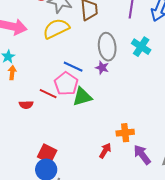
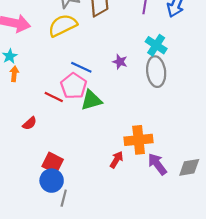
gray ellipse: (107, 47) -> (156, 72), moved
purple star: (102, 68) -> (120, 62), moved
red semicircle: (26, 105) -> (30, 123), moved, turned -40
orange cross: (125, 133) -> (139, 140), size x1.4

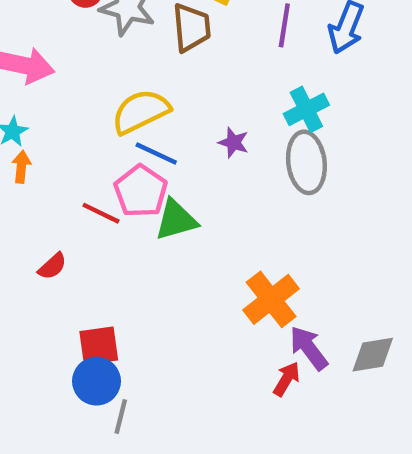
yellow semicircle: (63, 25) -> (141, 112), moved
cyan cross: (156, 45) -> (306, 109), turned 30
orange cross: (139, 140) -> (271, 299), turned -32
red arrow: (117, 160) -> (287, 379), moved
red square: (53, 163) -> (99, 346), turned -35

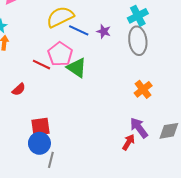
blue line: (156, 154) -> (79, 30), moved
green triangle: (176, 220) -> (77, 68), turned 50
orange cross: (271, 299) -> (143, 89), moved, size x0.7

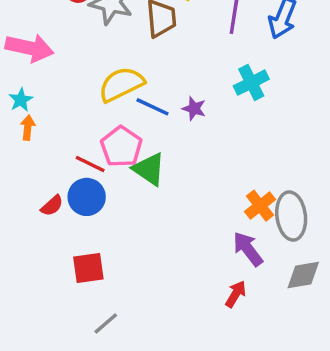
gray ellipse: (138, 41) -> (291, 216), moved
purple arrow: (139, 128) -> (248, 249), moved
blue circle: (39, 143) -> (87, 197), moved
gray line: (51, 160) -> (106, 323), turned 35

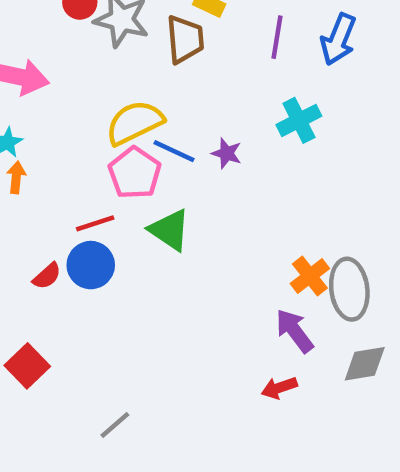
pink pentagon: (121, 147) -> (135, 173), moved
red line: (90, 164) -> (95, 223), turned -44
red square: (88, 268) -> (27, 366), moved, turned -36
red arrow: (236, 294) -> (279, 388), turned -140

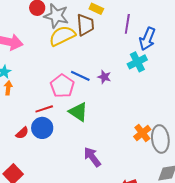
blue arrow: (338, 39) -> (147, 39), moved
yellow semicircle: (135, 123) -> (62, 36), moved
purple arrow: (295, 331) -> (92, 157), moved

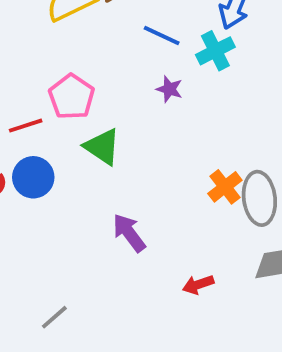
blue line: (80, 76) -> (162, 35), moved
purple star: (104, 77) -> (169, 89), moved
red line: (44, 109) -> (26, 126), moved

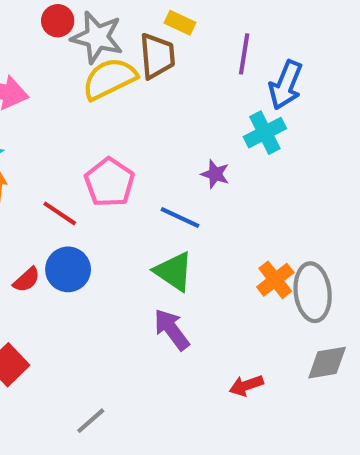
blue line: (162, 35) -> (180, 218), moved
red line: (26, 126) -> (60, 213), turned 52
green triangle: (102, 147) -> (174, 271), moved

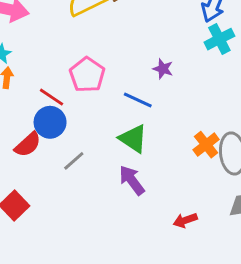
cyan cross: (265, 133) -> (219, 39), moved
blue circle: (68, 269) -> (50, 122), moved
red semicircle: (27, 280) -> (28, 145), size x1.4
gray line: (91, 421) -> (74, 161), moved

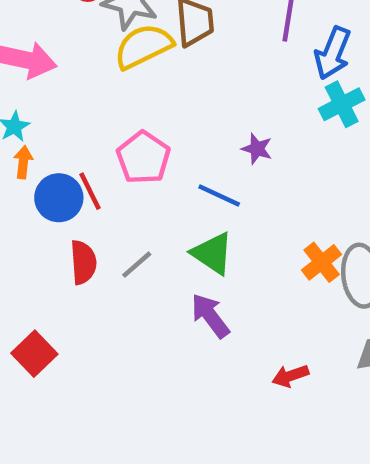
red line: (51, 97) -> (90, 191), turned 30
blue circle: (50, 122) -> (59, 198), moved
red semicircle: (28, 145) -> (83, 262), moved, turned -52
gray line: (74, 161) -> (137, 265), moved

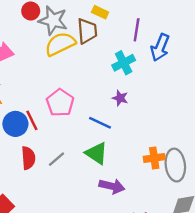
cyan cross: (342, 104) -> (124, 63), moved
orange cross: (322, 262) -> (154, 158), turned 30
purple arrow: (210, 316) -> (112, 186), moved, turned 140

